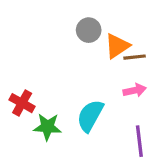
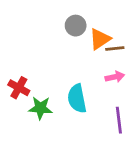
cyan semicircle: (90, 116) -> (77, 99), turned -40

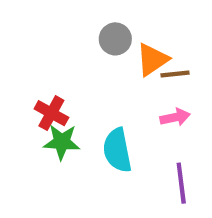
red cross: (19, 88) -> (51, 113), moved
green star: (40, 108) -> (62, 142), moved

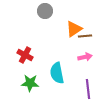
gray circle: (115, 39) -> (45, 11), moved
green star: (62, 142) -> (30, 83), moved

